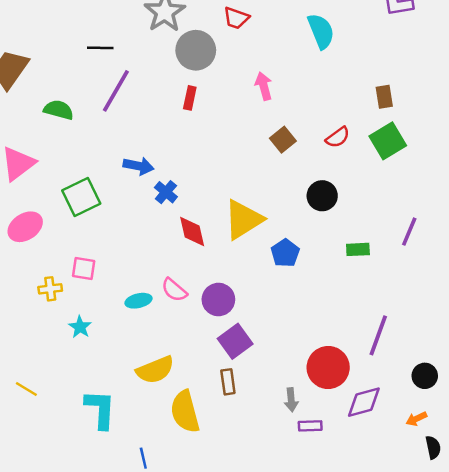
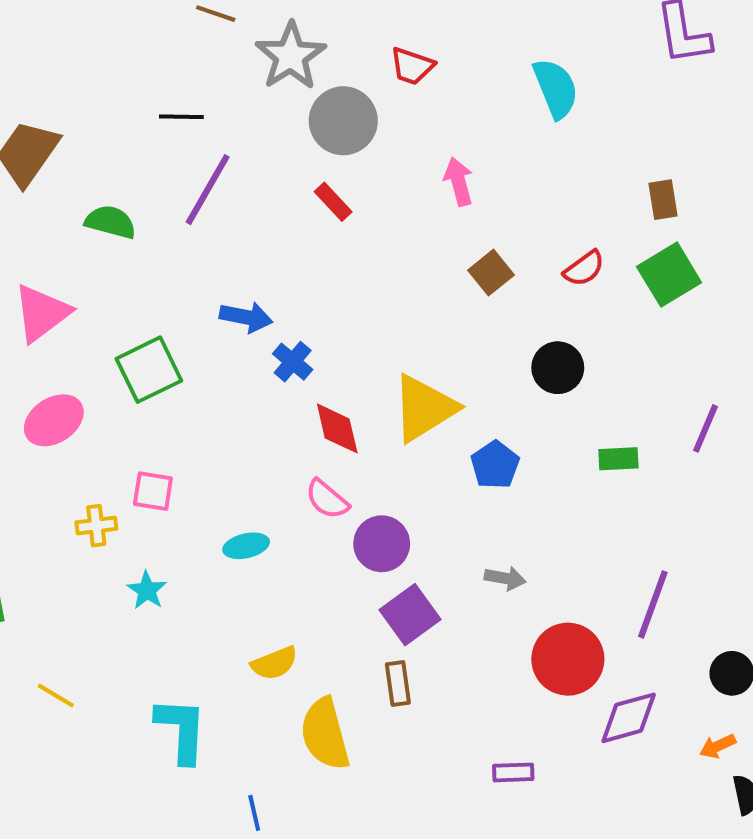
red rectangle: (190, 98) -> (333, 202), turned -55
pink semicircle: (174, 290) -> (327, 499), moved
yellow semicircle: (155, 370) -> (274, 663), size x0.7
gray arrow: (291, 400) -> (505, 578), moved, turned -75
purple rectangle: (310, 426) -> (513, 772), moved

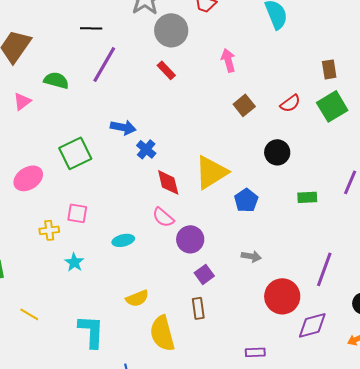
pink triangle: (42, 313) -> (22, 101), moved, size x0.6
purple square: (410, 615) -> (204, 274), size x0.7

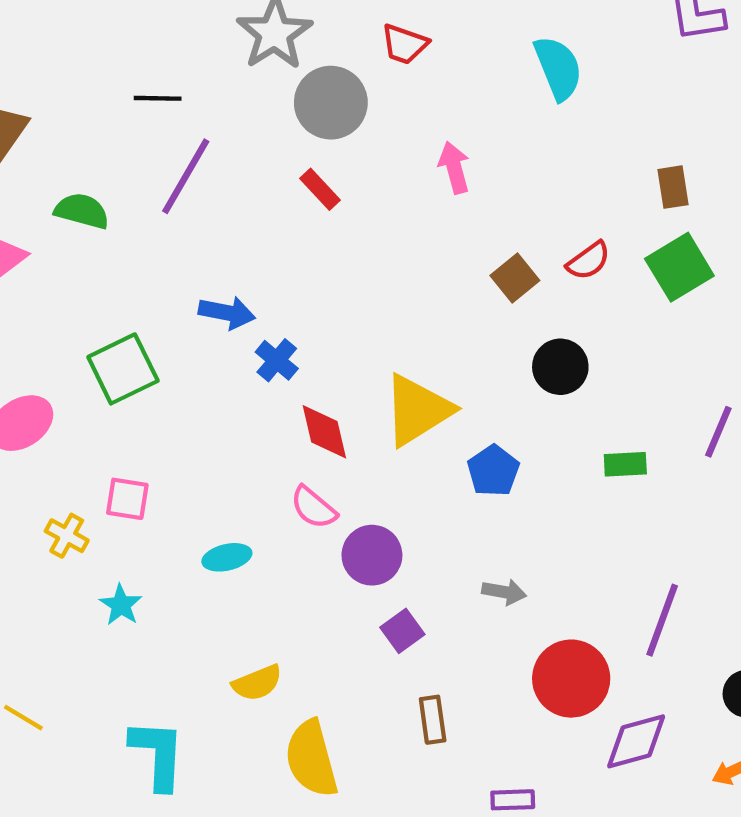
brown square: (244, 105) -> (515, 278), moved
yellow cross: (49, 230) -> (67, 536), turned 36
brown rectangle: (198, 308) -> (433, 720), moved

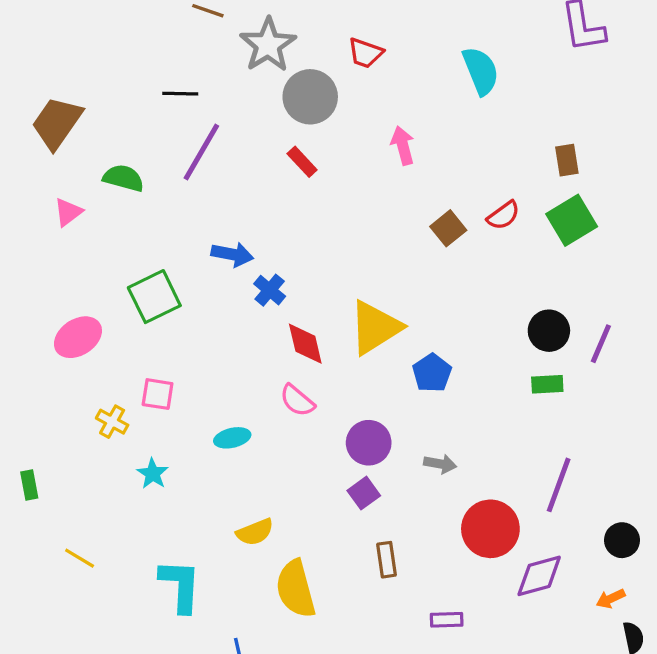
black circle: (560, 367) -> (549, 331), moved
green rectangle: (625, 464) -> (547, 384), moved
purple circle: (372, 555) -> (369, 443), moved

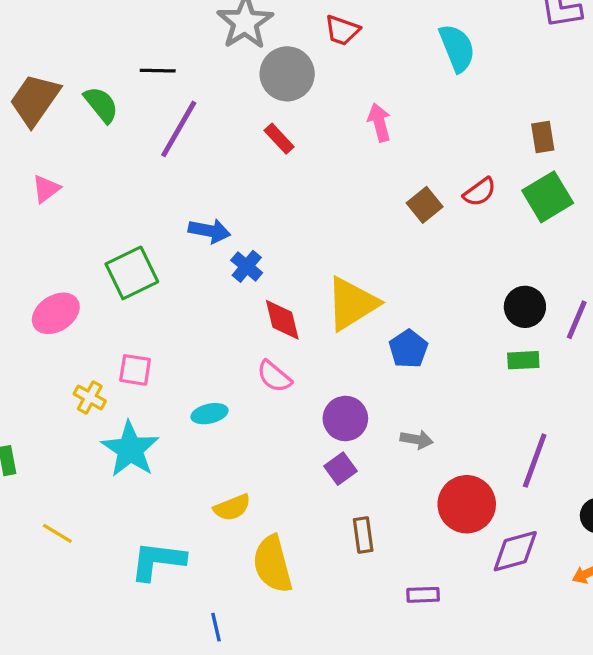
green semicircle: (123, 178) -> (101, 105), moved, turned 36
cyan star: (153, 474) -> (130, 449), size x1.8
cyan L-shape: (180, 586) -> (158, 561), turned -86

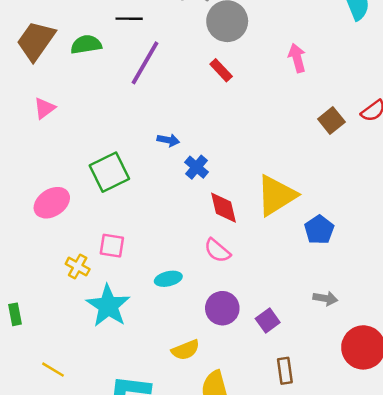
green semicircle: (101, 105) -> (86, 44), turned -60
blue arrow: (209, 231) -> (168, 140), size x0.7
purple circle: (345, 418) -> (222, 308), moved

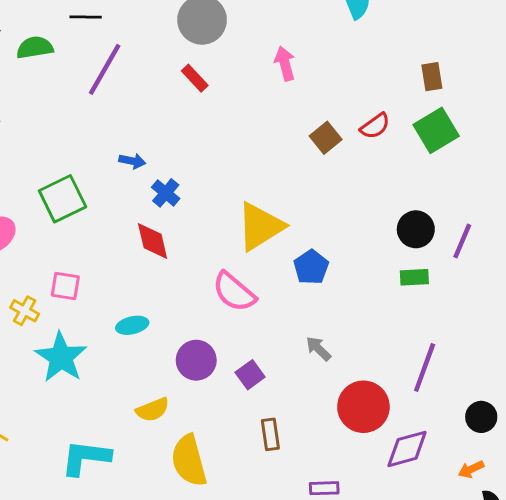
red diamond: (224, 208) -> (153, 241), moved
pink semicircle: (217, 251) -> (234, 292), moved, size x1.4
gray arrow: (325, 298) -> (318, 349), turned -145

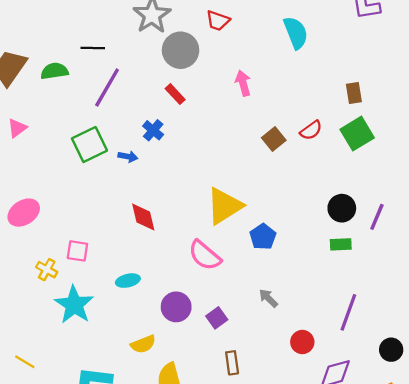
blue cross: (166, 193) -> (153, 130), moved
green square: (62, 199) -> (89, 145), moved
red circle: (363, 407) -> (302, 342), size x0.6

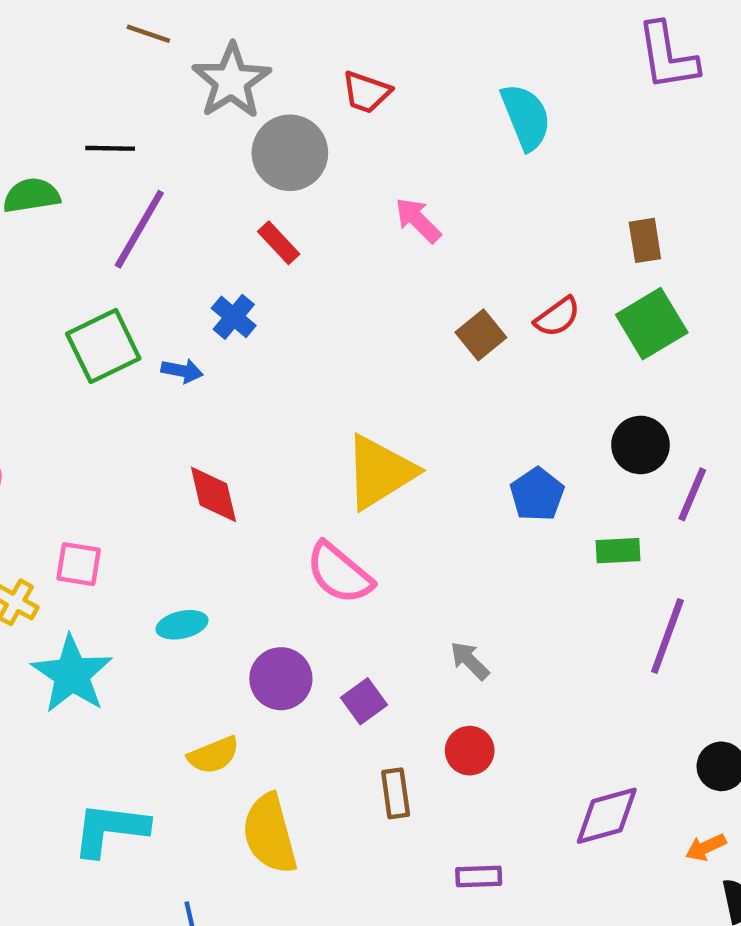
pink arrow: (243, 83) -> (418, 220), turned -30
black circle: (342, 208) -> (640, 445), moved
blue pentagon: (263, 237) -> (537, 494), moved
purple line: (348, 312) -> (667, 636), moved
red circle: (302, 342) -> (470, 751), moved

